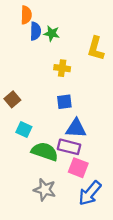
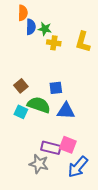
yellow cross: (62, 68) -> (54, 43), moved
brown square: (12, 99) -> (21, 86), moved
purple rectangle: (69, 147) -> (51, 148), moved
green semicircle: (45, 151) -> (39, 105), moved

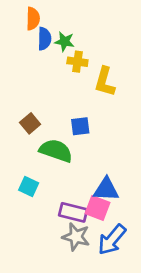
yellow L-shape: (83, 42) -> (105, 82), moved
blue triangle: (66, 111) -> (106, 189), moved
cyan square: (21, 112) -> (29, 187), moved
gray star: (39, 164) -> (76, 237), moved

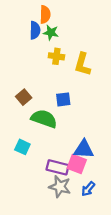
orange semicircle: (33, 19) -> (45, 14), moved
yellow cross: (77, 62) -> (56, 56), moved
blue arrow: (112, 240) -> (88, 189), size x0.6

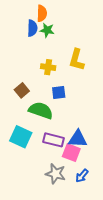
yellow cross: (56, 56) -> (48, 67), moved
cyan square: (22, 147) -> (21, 137), size x1.5
purple rectangle: (58, 167) -> (53, 140), moved

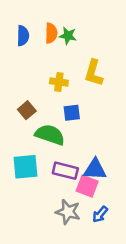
orange semicircle: (42, 13) -> (51, 33), moved
blue semicircle: (32, 28) -> (23, 36), moved
green star: (47, 30) -> (68, 36), moved
cyan square: (21, 137) -> (25, 167), turned -30

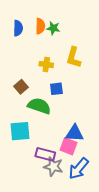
purple rectangle: (65, 171) -> (45, 154), moved
blue arrow: (100, 214) -> (79, 169), size x1.6

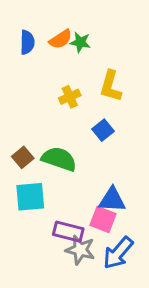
orange semicircle: (40, 26) -> (61, 39), turned 56
yellow cross: (46, 65) -> (70, 97), turned -32
brown square: (21, 87) -> (23, 157), moved
blue square: (56, 89) -> (103, 130), moved, turned -32

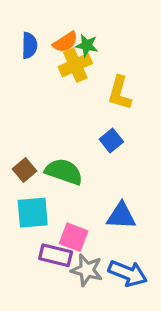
yellow cross: (70, 97) -> (75, 65), moved, size x1.4
pink square: (103, 220) -> (74, 237), moved
purple rectangle: (68, 232) -> (56, 255), moved
blue arrow: (118, 253) -> (128, 273), turned -108

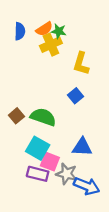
cyan square: (33, 213) -> (38, 148), moved, turned 35
gray star: (87, 270) -> (67, 174), moved

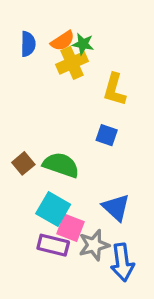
blue square: (75, 96) -> (107, 135), turned -32
blue triangle: (82, 147) -> (116, 207), turned 40
gray star: (67, 174) -> (94, 245), turned -30
blue arrow: (87, 186) -> (122, 262), turned 60

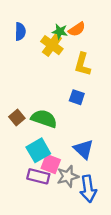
orange semicircle: (63, 41) -> (77, 29), moved
yellow cross: (72, 63) -> (52, 45), turned -30
cyan square: (53, 209) -> (38, 150), turned 30

